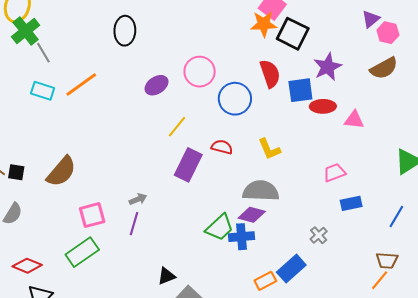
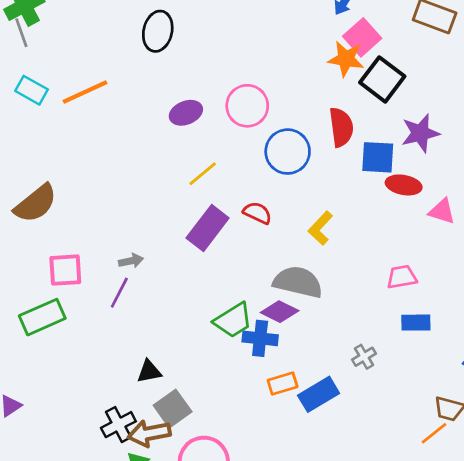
gray line: (43, 53) -> (21, 33), moved
yellow L-shape: (269, 149) -> (320, 228), turned 55
orange rectangle: (265, 281) -> (283, 384), moved

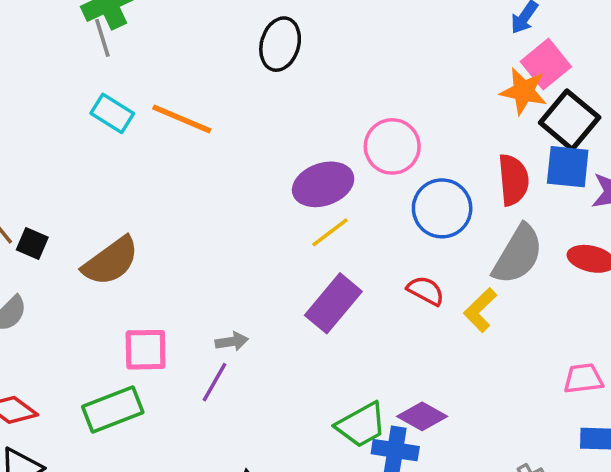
orange line: (85, 92) -> (182, 119), turned 45
purple ellipse: (186, 113) -> (323, 184), moved, size x1.4
blue square: (378, 157) -> (568, 167), moved
red semicircle: (257, 213) -> (426, 291), moved
gray semicircle: (298, 282) -> (518, 255), moved, turned 105

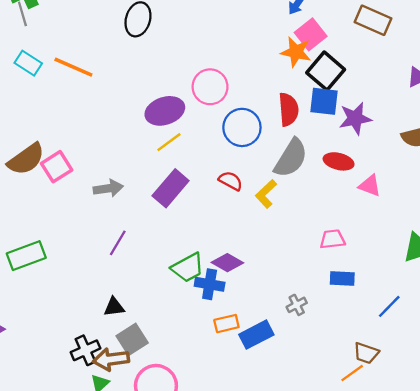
gray arrow: (232, 342) -> (108, 188), moved, size x1.4
pink square: (146, 350) -> (57, 167), moved, turned -32
purple line: (215, 382) -> (118, 243), moved

